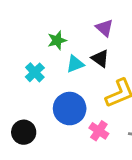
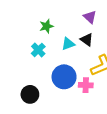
green star: (57, 40) -> (46, 26), moved
pink cross: (99, 131) -> (86, 85), moved, turned -32

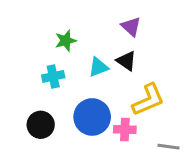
cyan cross: (38, 50) -> (53, 76), turned 32
black circle: (30, 94) -> (41, 125), moved

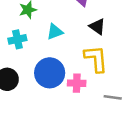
black triangle: (126, 61) -> (97, 27), moved
yellow L-shape: (148, 100) -> (96, 59), turned -72

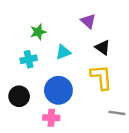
pink cross: (77, 83) -> (51, 118), moved

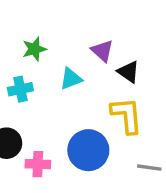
purple triangle: (88, 21) -> (102, 51), moved
blue circle: (58, 90) -> (88, 150), moved
pink cross: (51, 118) -> (38, 164), moved

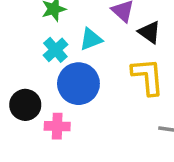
cyan cross: (20, 89) -> (55, 50), moved, turned -30
blue circle: (88, 150) -> (78, 84), moved

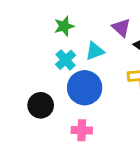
pink cross: (57, 126) -> (82, 130), moved

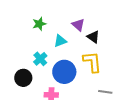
cyan cross: (66, 60) -> (40, 59), moved
blue circle: (85, 88) -> (64, 72), moved

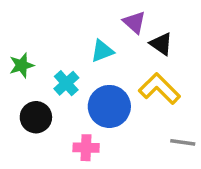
green star: (39, 24) -> (22, 65), moved
yellow L-shape: (92, 62) -> (159, 89), turned -40

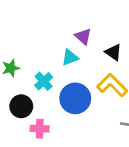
purple triangle: (134, 22) -> (83, 36), moved
pink cross: (86, 148) -> (40, 129), moved

